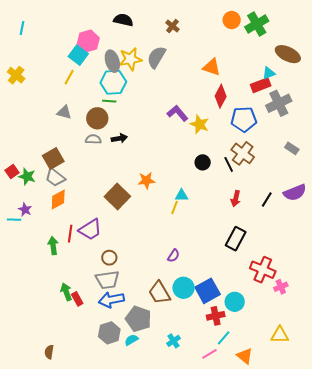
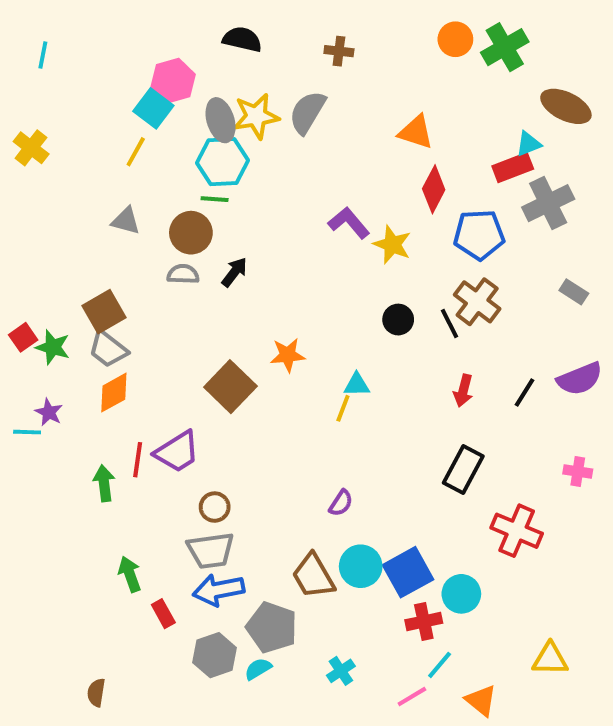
brown cross: (172, 26) -> (339, 51), turned -32
black arrow: (119, 138) -> (234, 272), turned -42
pink cross: (281, 287) -> (578, 471), moved, turned 32
red rectangle: (77, 299) -> (163, 614), moved

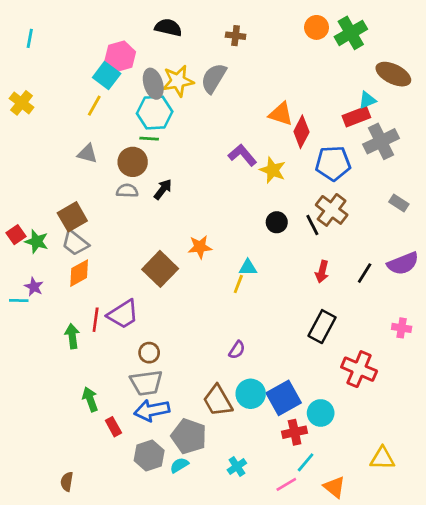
orange triangle: (416, 132) -> (281, 114), moved

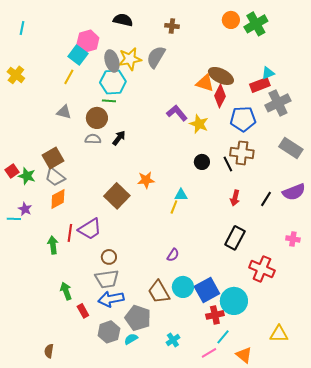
brown ellipse: (393, 74) -> (221, 76), moved
gray rectangle: (399, 203) -> (291, 148), size x1.6
brown cross: (332, 210) -> (242, 153), turned -30
cyan circle: (321, 413) -> (234, 301), size x1.4

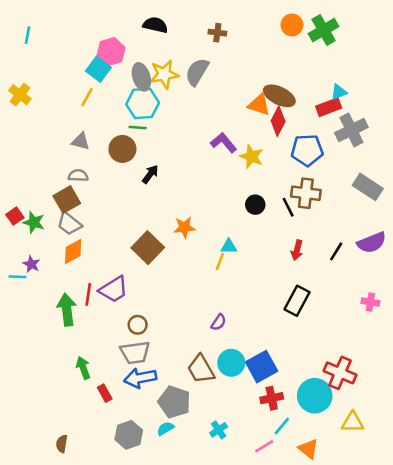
gray semicircle: (93, 139) -> (78, 176), moved
green arrow: (53, 245) -> (67, 310), size x1.4
red cross: (262, 269) -> (340, 373), moved
cyan circle: (234, 301) -> (315, 396), moved
gray hexagon: (109, 332) -> (129, 435), moved

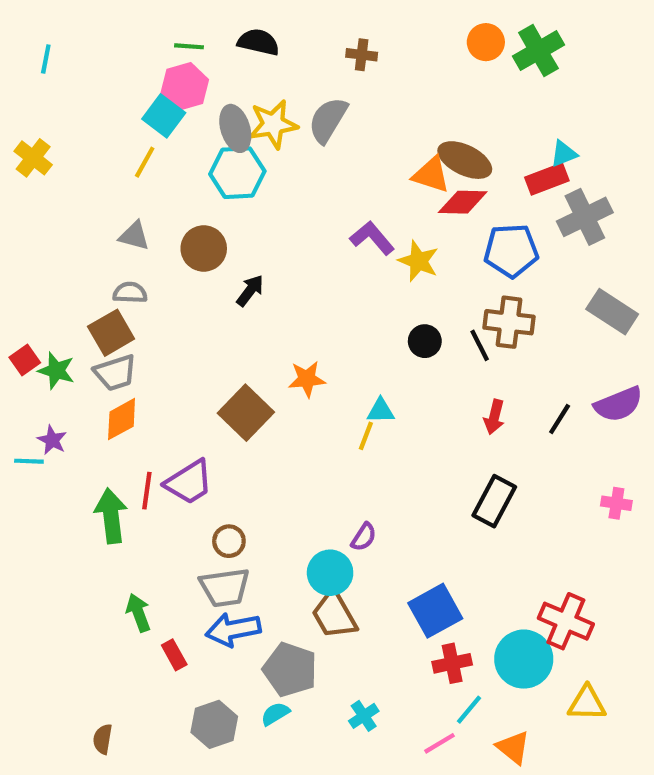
red diamond: (278, 121) -> (463, 202), turned 64
green line: (138, 127) -> (189, 46), moved
gray trapezoid: (69, 224) -> (115, 373), turned -56
cyan circle: (231, 363) -> (330, 573), moved

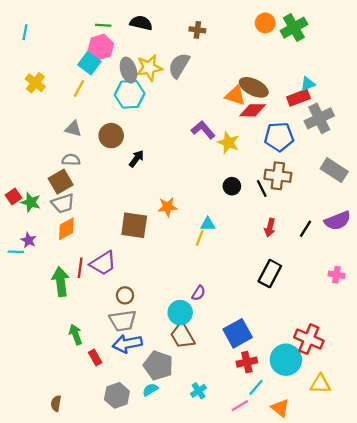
yellow cross: (33, 158) -> (35, 83), moved
brown square: (246, 413) -> (134, 225), turned -36

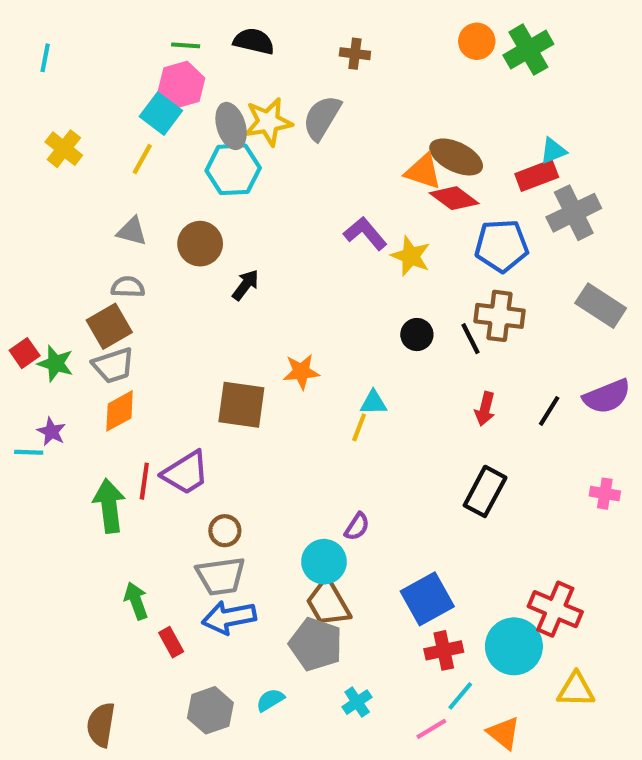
red diamond: (253, 110) -> (454, 198), turned 35
gray pentagon: (158, 365) -> (316, 644), moved
brown semicircle: (56, 403) -> (101, 725), size x1.5

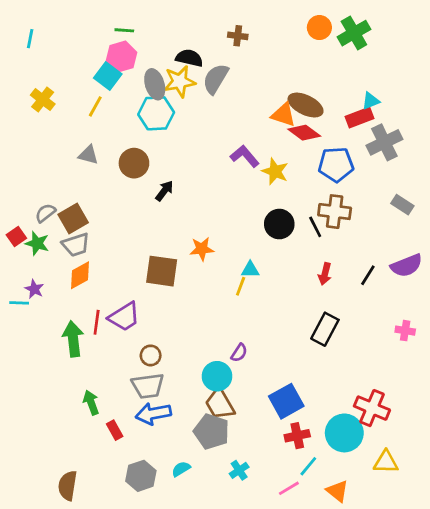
black semicircle: (254, 41) -> (189, 58), moved
gray semicircle: (128, 287) -> (45, 213), moved, turned -40
gray rectangle: (601, 306) -> (402, 205), size x0.7
black circle: (417, 335) -> (279, 224), size x1.4

